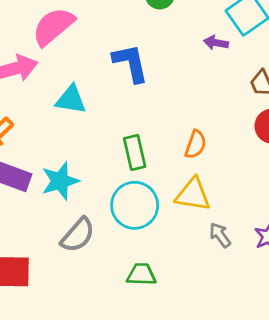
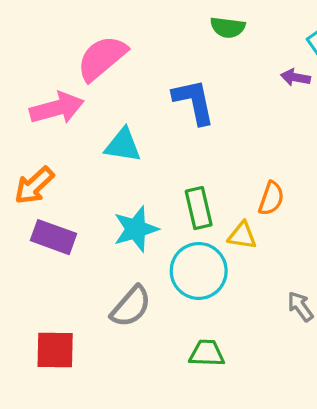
cyan star: (60, 181) -> (136, 229), moved
yellow triangle: (193, 194) -> (242, 235), moved, size x0.7

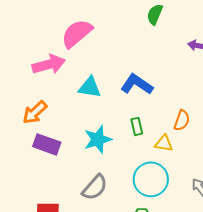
green semicircle: (228, 27) -> (155, 14), turned 105
blue L-shape: (194, 102) -> (137, 84), moved, turned -44
green rectangle: (199, 208) -> (137, 126), size x0.7
cyan circle: (199, 271) -> (151, 179), moved

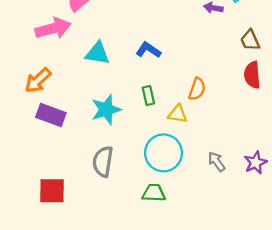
blue L-shape: (137, 84) -> (148, 50), size x0.7
gray semicircle: (95, 187) -> (103, 162), turned 148

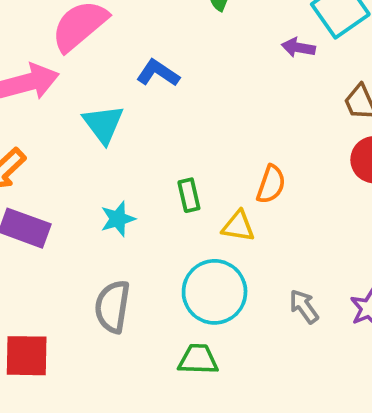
blue L-shape: (148, 50) -> (158, 73), moved
cyan triangle: (97, 53) -> (103, 124), turned 44
cyan star: (106, 110) -> (118, 219), size x0.7

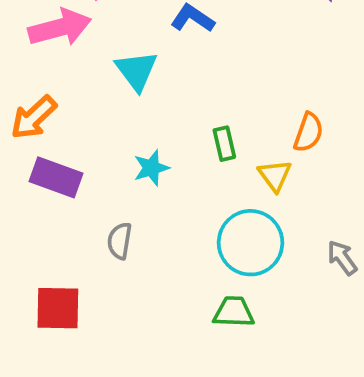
yellow triangle: (238, 226) -> (275, 175), turned 45
gray semicircle: (112, 306) -> (120, 241), moved, size x0.7

